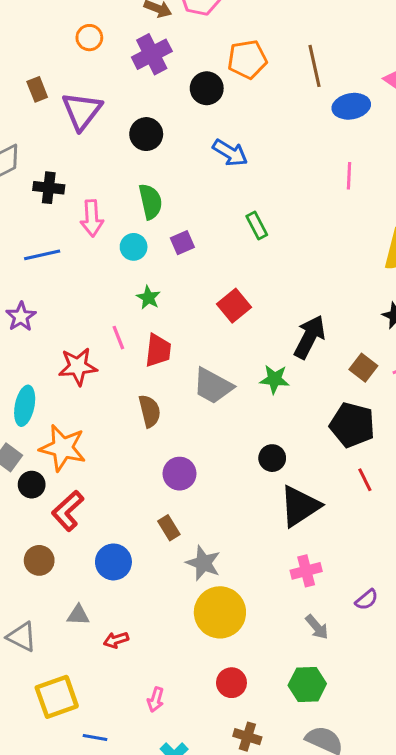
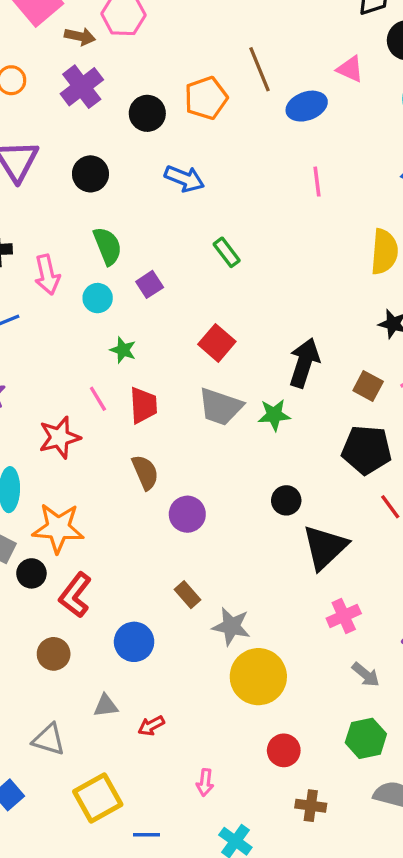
orange pentagon: (247, 59) -> (206, 98), moved
gray trapezoid: (213, 386) -> (220, 407), moved
purple circle: (179, 474) -> (187, 514), moved

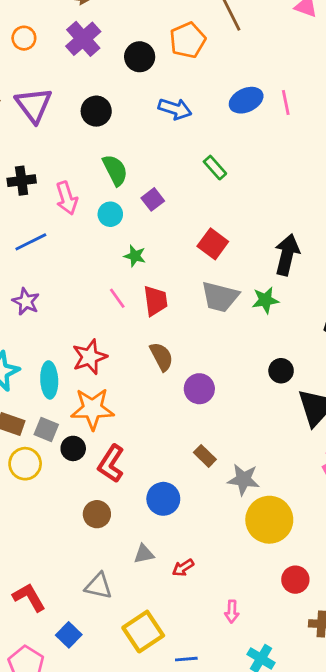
blue ellipse: (307, 106) -> (246, 100), moved
red star: (60, 437) -> (90, 357), moved

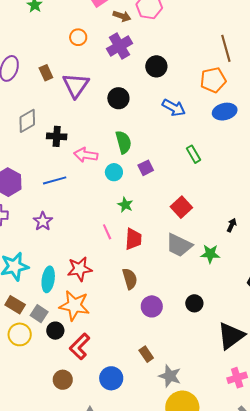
orange pentagon: (188, 40) -> (213, 80), moved
pink arrow: (67, 198) -> (86, 155), turned 105
black arrow: (287, 255) -> (232, 225), size x0.5
black circle: (281, 371) -> (194, 303), moved

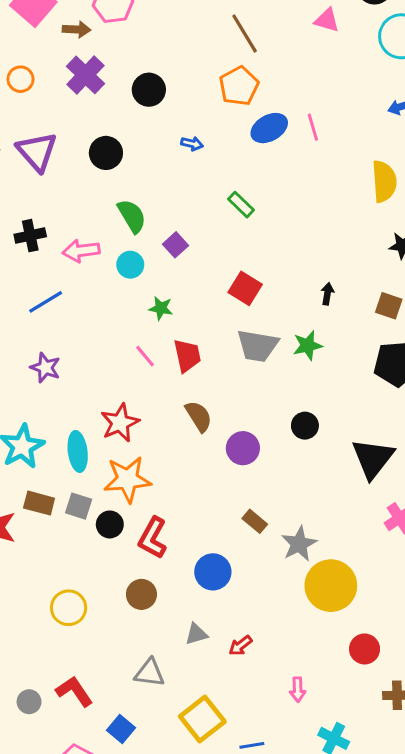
blue arrow: (174, 108) -> (192, 144), size x0.6
yellow circle: (20, 334) -> (69, 608), moved
gray star: (170, 376) -> (299, 544), turned -30

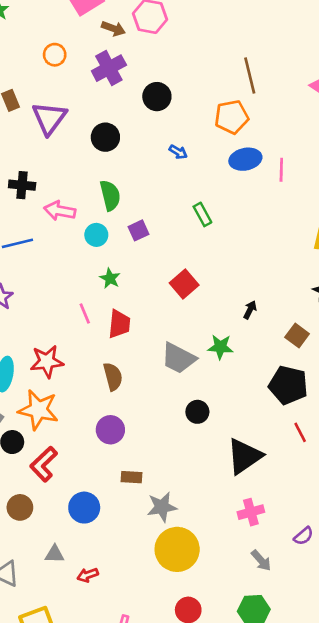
gray trapezoid: (258, 346) -> (179, 358), moved
purple circle: (243, 448) -> (110, 430), moved
brown rectangle: (255, 521) -> (132, 477), turned -54

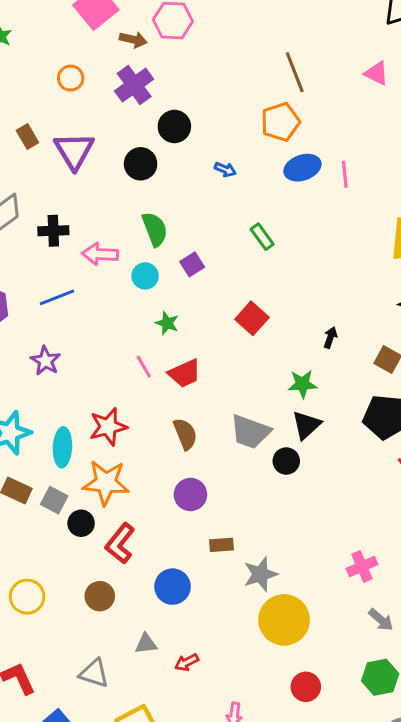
black circle: (157, 97) -> (174, 126), moved
red trapezoid: (119, 324) -> (185, 373), turned 68
gray trapezoid: (179, 358) -> (250, 432), moved
black triangle: (244, 456) -> (306, 425), moved, size x0.7

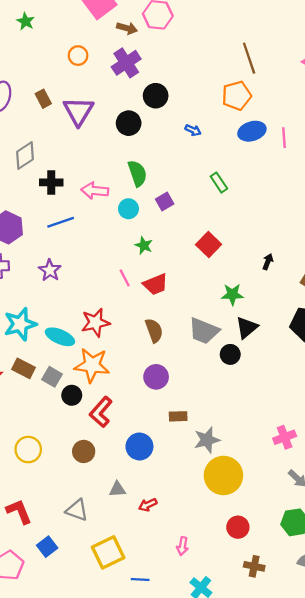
black cross: (53, 231) -> (51, 182), moved
green star: (302, 384) -> (232, 294), moved
cyan ellipse: (62, 447) -> (60, 337), turned -72

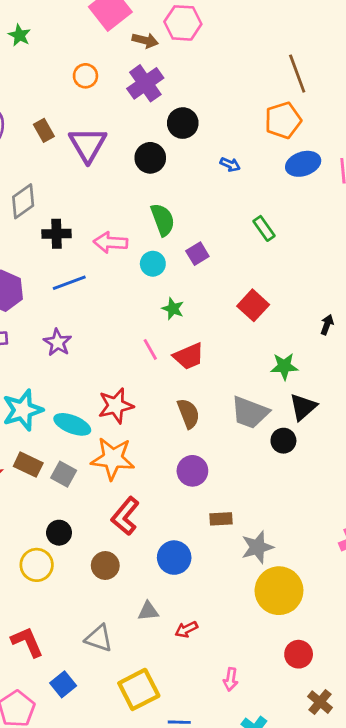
black circle: (72, 395) -> (59, 533), moved
brown cross: (254, 566) -> (320, 702), turned 30

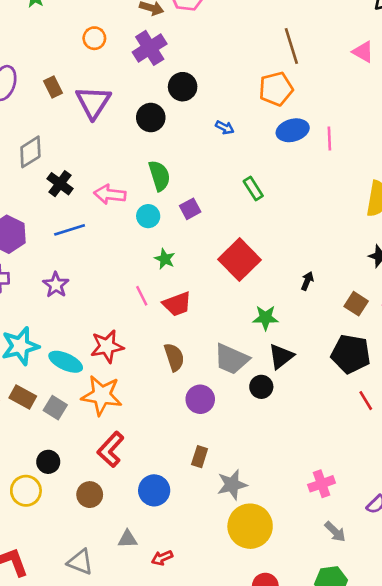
black cross: (56, 234) -> (60, 184), turned 35
red square: (253, 305) -> (239, 260), size x1.4
purple circle: (192, 471) -> (200, 399), moved
brown rectangle: (221, 519) -> (200, 457), turned -72

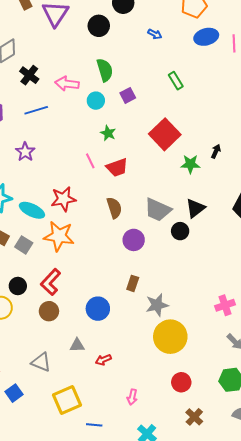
green star: (266, 318) -> (190, 164), moved
red L-shape: (111, 449) -> (51, 282), moved

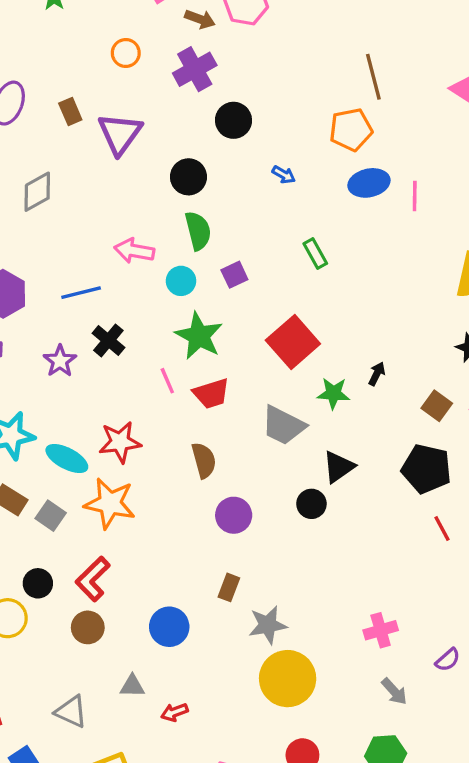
black circle: (99, 26) -> (188, 177), moved
black cross: (29, 75) -> (108, 340), moved
green star: (108, 133) -> (199, 336), size x1.8
gray trapezoid: (158, 210) -> (283, 425), moved

